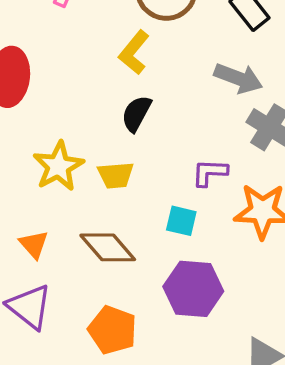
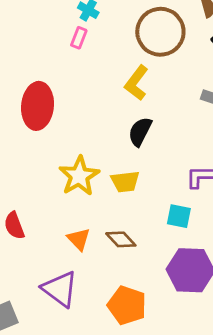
orange triangle: (34, 244) -> (79, 239), moved
brown diamond: (108, 247) -> (121, 239), size x0.7

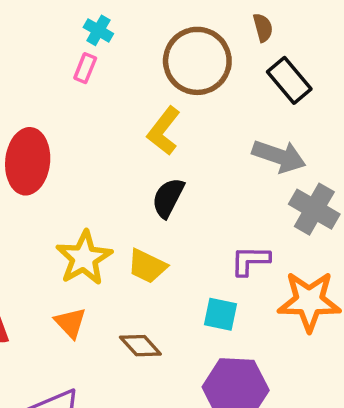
yellow trapezoid: (125, 182) -> (147, 266), turned 32
orange triangle: (79, 239) -> (70, 323), moved

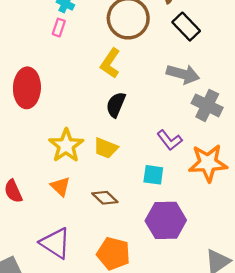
purple L-shape: (250, 261) -> (170, 140), turned -125

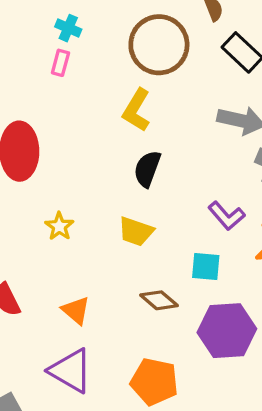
yellow star: (66, 146) -> (59, 226), moved, size x0.6
orange triangle: (60, 186) -> (76, 310), moved
brown diamond: (105, 198) -> (159, 300), moved

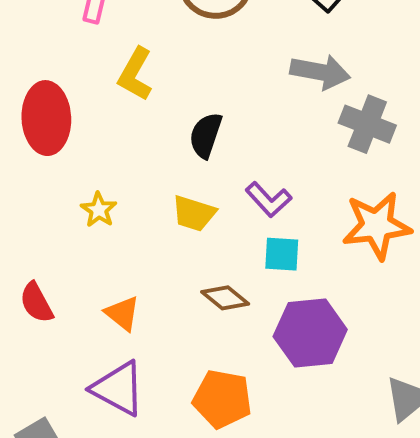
yellow L-shape: (136, 110) -> (135, 74), moved
purple L-shape: (226, 216) -> (269, 200), moved

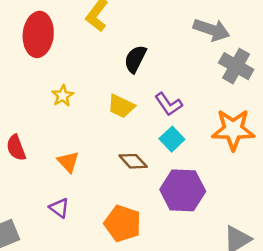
cyan square: (282, 254) -> (172, 139), turned 35
purple triangle: (118, 388) -> (59, 208), size x0.6

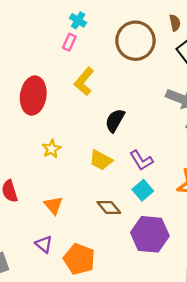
orange pentagon: (123, 223) -> (79, 259), moved

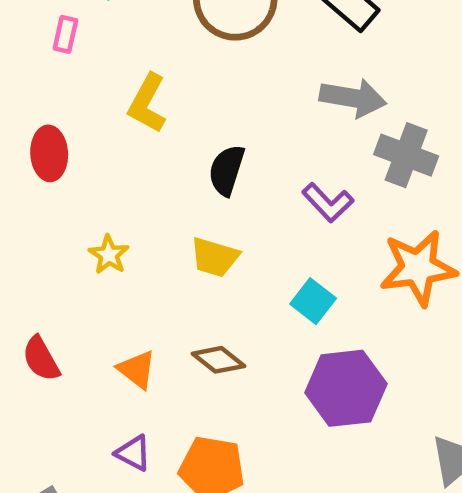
pink rectangle: (69, 42) -> (65, 34), moved
red ellipse: (33, 96) -> (49, 153), size x0.7
purple L-shape: (141, 160) -> (328, 203), moved
brown diamond: (109, 207) -> (218, 360), moved

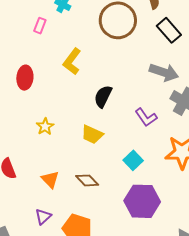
purple triangle: (133, 453) -> (43, 217), turned 42

